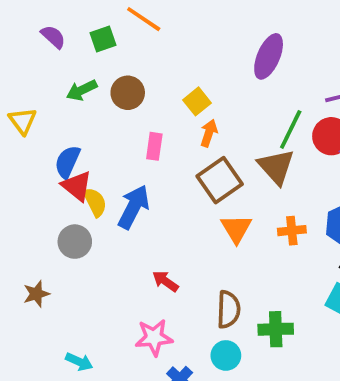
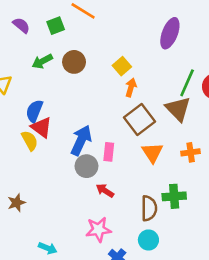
pink rectangle: (154, 146) -> (109, 152), moved
yellow semicircle: (95, 202) -> (30, 141), moved
gray circle: (75, 242) -> (86, 166), moved
green cross: (276, 329) -> (174, 196), moved

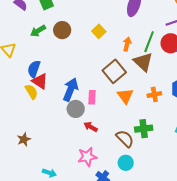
orange arrow: (131, 88) -> (127, 44), moved
brown semicircle: (149, 208) -> (125, 139), turned -42

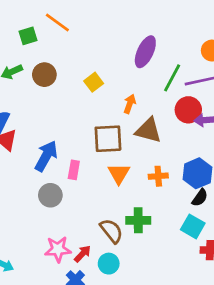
green line: (149, 42) -> (172, 78), moved
brown triangle: (143, 62) -> (148, 130), turned -35
brown square: (114, 71) -> (108, 139), turned 30
gray circle: (76, 109) -> (50, 195), moved
red arrow: (91, 127) -> (82, 254), moved, turned 96

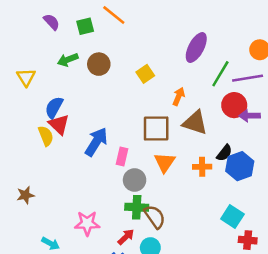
gray circle: (50, 195) -> (135, 180), moved
black semicircle: (200, 198) -> (224, 153), moved
green cross: (138, 220) -> (137, 207), moved
pink star: (58, 249) -> (87, 223), moved

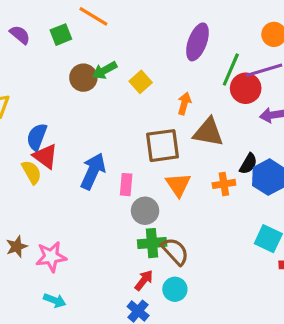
green arrow: (68, 60) -> (105, 70), moved
red circle: (234, 105) -> (246, 88), moved
pink star: (87, 223) -> (51, 257), moved

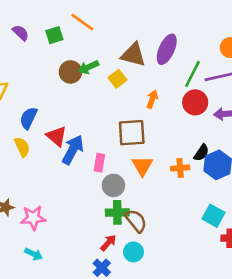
red circle: (246, 88) -> (195, 102), moved
brown triangle: (208, 132) -> (133, 55), moved
red triangle: (45, 156) -> (57, 136), moved

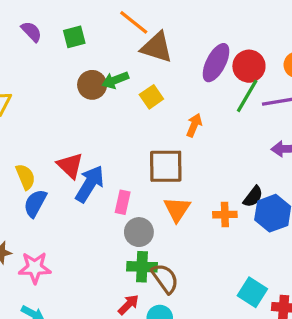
orange line: (82, 22) -> (134, 22), moved
brown triangle: (133, 55) -> (157, 47), moved
red circle: (195, 102) -> (249, 66), moved
blue semicircle: (29, 118) -> (35, 203), moved
cyan square: (213, 216) -> (252, 292), moved

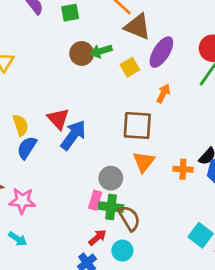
purple ellipse: (216, 63) -> (161, 52), moved
pink rectangle: (123, 202) -> (95, 200), moved

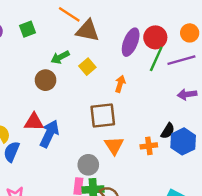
purple ellipse: (161, 52) -> (131, 42), moved
brown circle: (82, 53) -> (46, 80), moved
red triangle: (58, 119) -> (34, 122), turned -36

